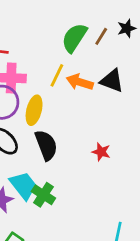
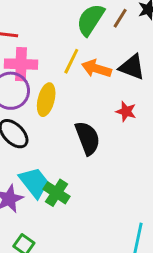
black semicircle: (46, 145) -> (88, 138), moved
red star: (101, 152) -> (126, 111), moved

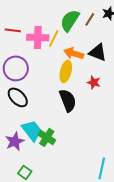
yellow line: (71, 61) -> (54, 38), moved
pink cross: (21, 64) -> (38, 37), moved
yellow ellipse: (46, 100) -> (66, 71), moved

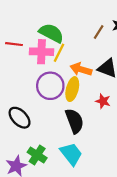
green semicircle: (70, 20) -> (51, 33), moved, turned 85
purple circle: (16, 68) -> (50, 86), moved
cyan trapezoid: (32, 130) -> (71, 154), moved
green cross: (47, 137) -> (37, 155), moved

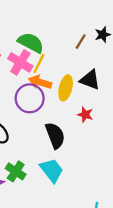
pink cross: (41, 52) -> (20, 62), turned 30
orange arrow: (81, 69) -> (40, 82), moved
yellow ellipse: (72, 89) -> (66, 88), moved

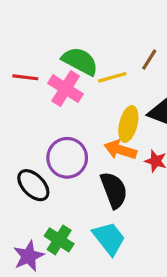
yellow line: (39, 64) -> (112, 77), moved, turned 48
orange arrow: (40, 82) -> (120, 150), moved
purple circle: (30, 98) -> (67, 158), moved

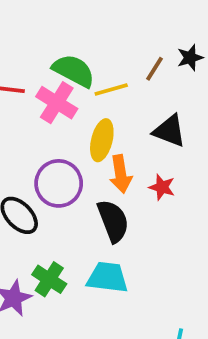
yellow ellipse: (128, 124) -> (102, 140), moved
orange arrow: (120, 150) -> (121, 174), turned -116
cyan trapezoid: (109, 238) -> (107, 277), turned -45

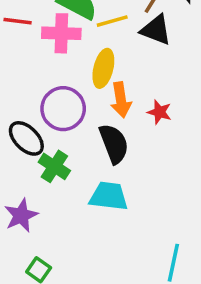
pink cross: (57, 103) -> (61, 33), turned -30
black triangle: (169, 131) -> (156, 30), moved
green cross: (49, 279) -> (54, 166), moved

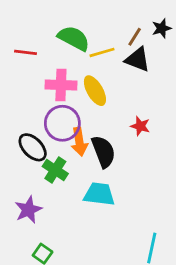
pink cross: (61, 33) -> (61, 85), moved
yellow ellipse: (103, 68) -> (95, 91), turned -44
orange arrow: (121, 100) -> (79, 142), moved

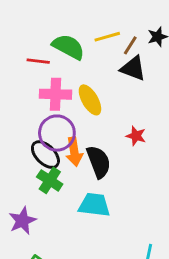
red line: (26, 52) -> (38, 61), moved
yellow line: (102, 52) -> (107, 37), moved
black ellipse: (33, 147) -> (45, 155), moved

